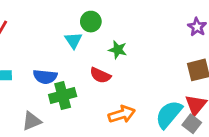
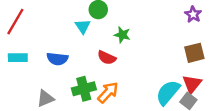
green cross: (63, 95) -> (84, 89), moved
orange arrow: (122, 114) -> (108, 92), moved, turned -30

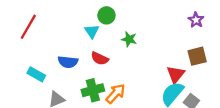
cyan rectangle: (18, 58) -> (36, 74), moved, turned 30
red semicircle: (107, 58) -> (100, 58), moved
red triangle: (192, 84) -> (176, 74), moved

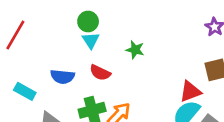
green circle: (106, 15) -> (88, 22), moved
red triangle: (176, 74) -> (190, 91), turned 30

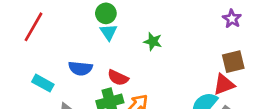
red semicircle: (100, 73) -> (118, 78), moved
red triangle: (190, 91) -> (224, 84), moved

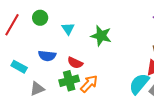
green circle: (106, 13) -> (40, 18), moved
green star: (153, 42) -> (101, 36), size x1.5

